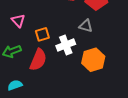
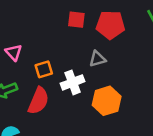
gray triangle: (86, 26) -> (97, 59), turned -32

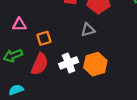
pink triangle: (14, 52) -> (19, 24), turned -48
white cross: (73, 82) -> (69, 63), moved

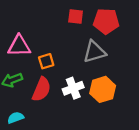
pink triangle: (19, 24) -> (19, 46), size x1.5
gray triangle: (88, 30) -> (94, 52), size x1.5

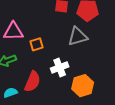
red semicircle: (41, 89) -> (32, 82), moved
orange hexagon: (103, 89) -> (83, 86), moved

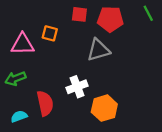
orange square: (36, 44) -> (50, 33), moved, turned 32
red semicircle: (32, 82) -> (45, 103), turned -35

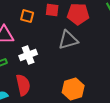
orange square: (50, 33) -> (27, 16), moved
white cross: (77, 87) -> (28, 55), moved

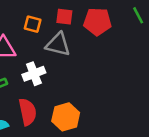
gray triangle: (68, 40) -> (58, 44), moved, turned 30
orange hexagon: (73, 89) -> (66, 117), moved

